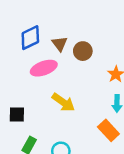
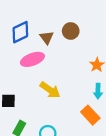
brown circle: (83, 51) -> (71, 31), moved

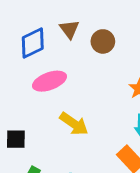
brown triangle: (47, 38) -> (69, 29), moved

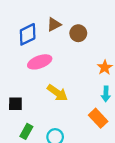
brown triangle: (69, 29) -> (54, 24), turned 40

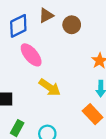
pink ellipse: (40, 62) -> (31, 55), turned 70

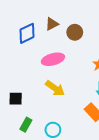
pink ellipse: (31, 55) -> (53, 59), moved, turned -65

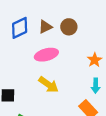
brown triangle: (52, 24) -> (45, 27), moved

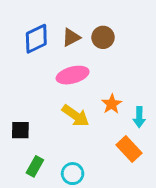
orange star: (95, 60) -> (112, 104), moved

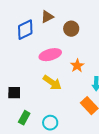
brown triangle: (71, 37) -> (47, 17), moved
orange star: (112, 104) -> (77, 66), moved

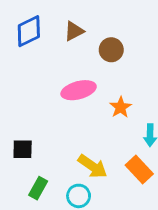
blue diamond: (25, 30) -> (29, 31), moved
yellow arrow: (52, 83) -> (93, 166), moved

